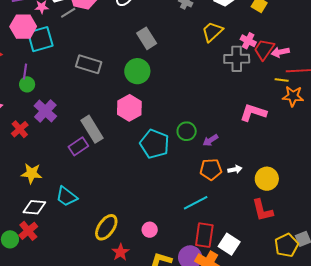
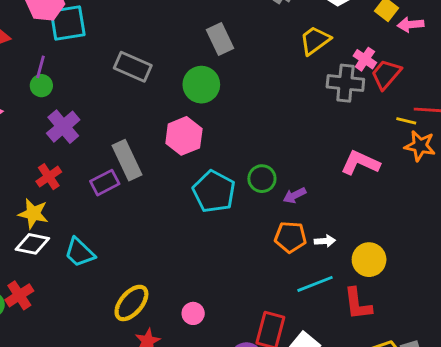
pink arrow: (280, 52) -> (411, 25), moved
red cross: (20, 129) -> (49, 177), moved
cyan line: (196, 203) -> (315, 284), moved
white diamond: (34, 207) -> (32, 244), moved

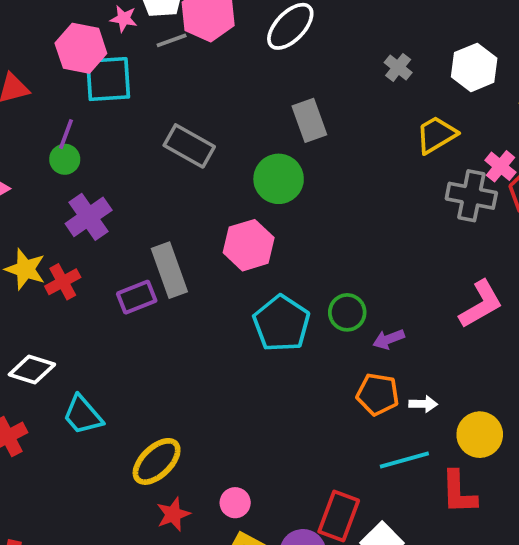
pink L-shape: (360, 163) -> (481, 304), turned 120
yellow star: (33, 214) -> (25, 269), moved
cyan trapezoid: (80, 252) -> (83, 415), moved
pink circle: (193, 313) -> (235, 503), moved

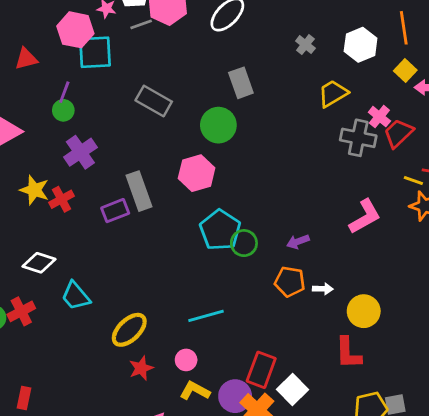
green circle: (347, 312) -> (244, 243), moved
cyan line: (404, 460) -> (206, 316), moved

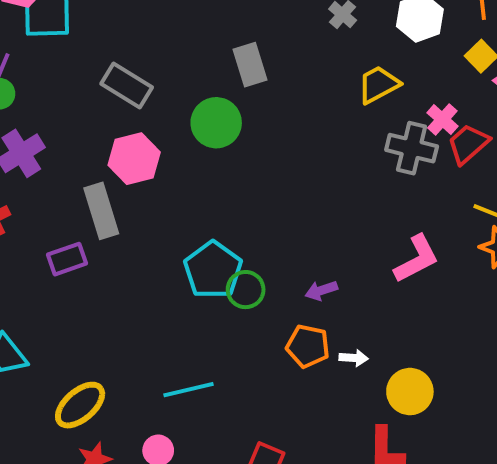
pink hexagon: (197, 173) -> (134, 159), moved
purple rectangle: (115, 211) -> (67, 259), moved

